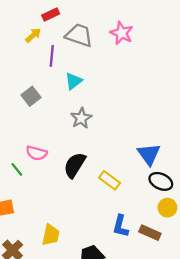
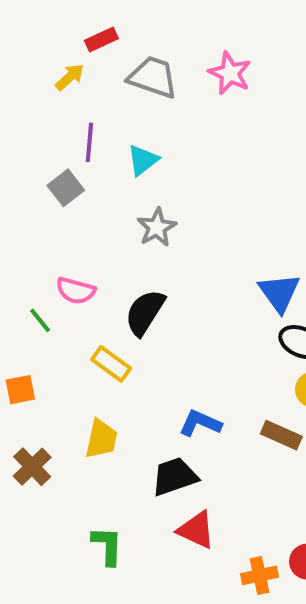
purple line: (52, 56) -> (89, 142), moved
yellow rectangle: (110, 180) -> (111, 364), moved
blue L-shape: (120, 226) -> (200, 423), moved, turned 100

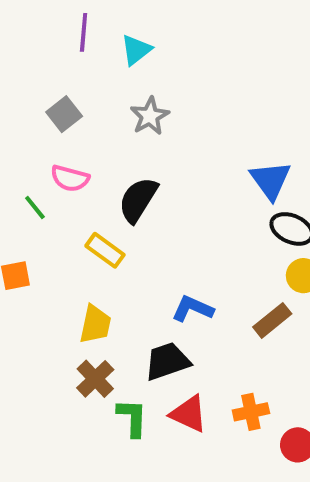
gray square: (66, 188) -> (64, 114), moved
brown rectangle: (281, 435) -> (272, 320), turned -63
brown cross: (32, 467) -> (95, 379), moved
green L-shape: (107, 546) -> (132, 418), moved
orange cross: (260, 575) -> (251, 412), moved

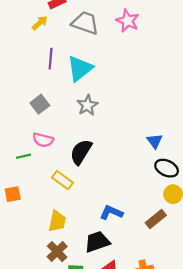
cyan triangle: (136, 50) -> (80, 68), size x1.5
blue triangle: (270, 180) -> (155, 141), size x0.7
green line: (35, 208) -> (24, 156), turned -64

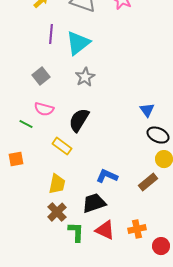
green line: (24, 156) -> (26, 124), turned 40

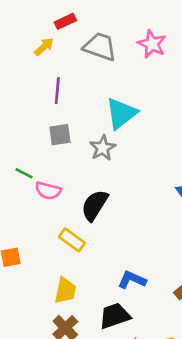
cyan triangle: (78, 43) -> (121, 113), moved
gray square: (41, 76) -> (60, 135), moved, turned 30
green line: (26, 124) -> (24, 173), moved

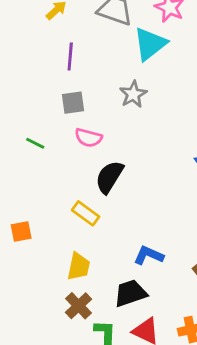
cyan triangle: (121, 113) -> (150, 44), moved
gray star: (103, 148) -> (133, 94), moved
pink semicircle: (48, 191) -> (88, 138), moved

